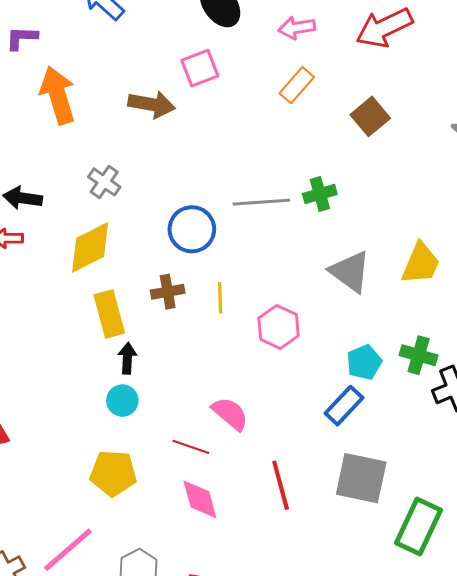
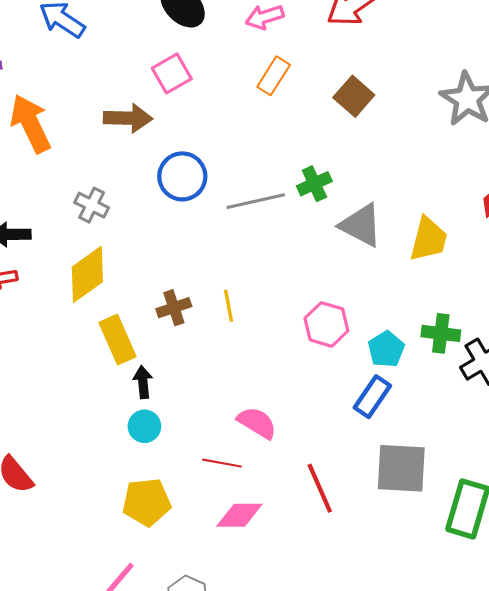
blue circle: (192, 229) -> (182, 176), moved
gray triangle: (350, 272) -> (361, 225), moved
pink hexagon: (279, 327) -> (326, 324), moved
pink diamond: (200, 499) -> (239, 515), turned -66

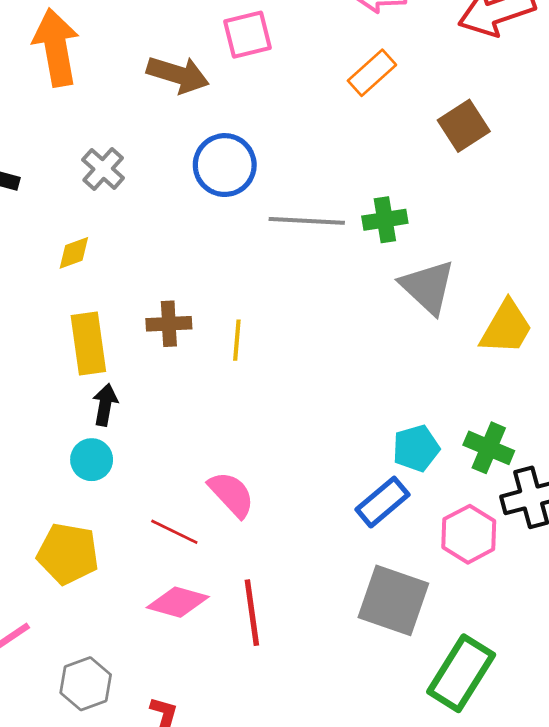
yellow diamond: (87, 274) -> (74, 253), size x0.5
pink hexagon: (326, 324) -> (469, 534), moved
red line: (320, 488) -> (252, 613), moved

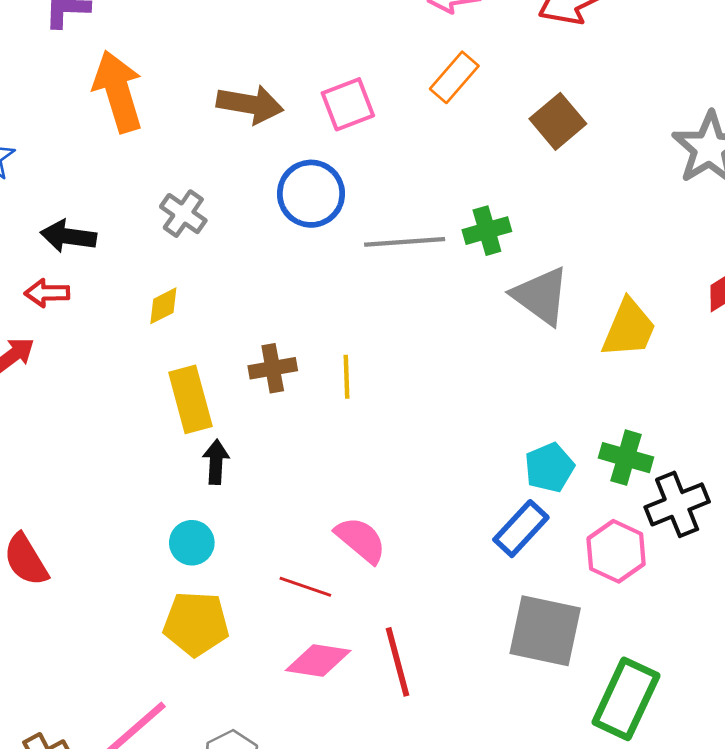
pink square: (247, 35) -> (348, 104), moved
cyan circle: (92, 460) -> (192, 543), moved

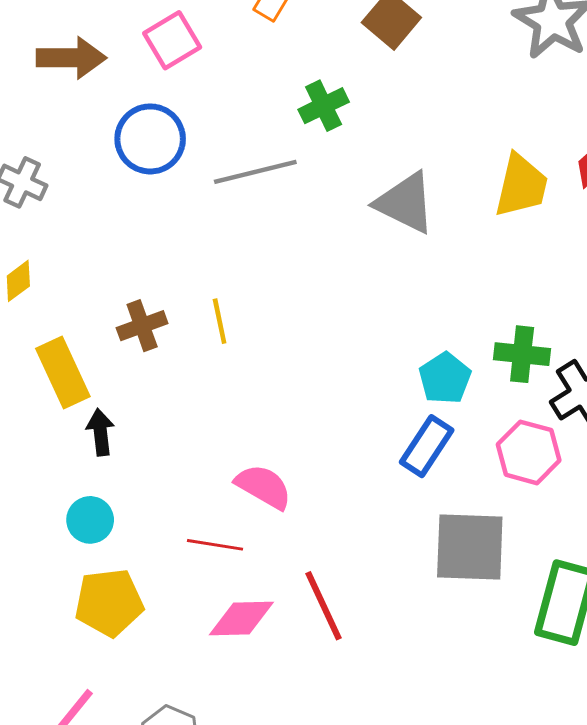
green cross: (487, 231) -> (324, 106), moved
yellow trapezoid: (629, 328) -> (521, 186), moved

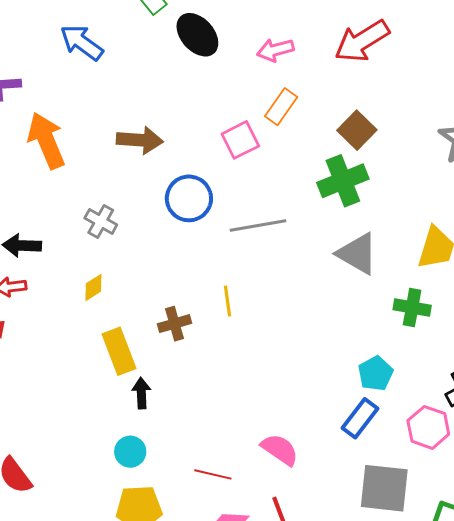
pink square: (172, 40) -> (240, 140), moved
green cross: (324, 106) -> (343, 181), moved, size x1.5
yellow line: (220, 321) -> (228, 301), moved
green cross: (522, 354) -> (412, 307), moved
pink semicircle: (264, 487) -> (280, 450), moved

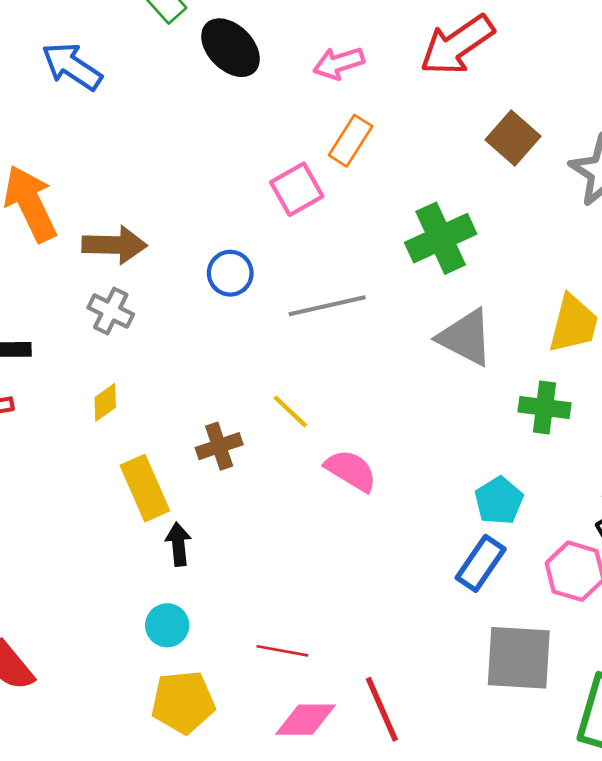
brown square: (357, 130) -> (513, 138), moved
brown arrow: (140, 140) -> (115, 245), moved
blue circle: (189, 198) -> (230, 273), size x0.7
yellow line: (228, 301) -> (290, 412), turned -36
pink semicircle: (280, 450) -> (351, 470), moved

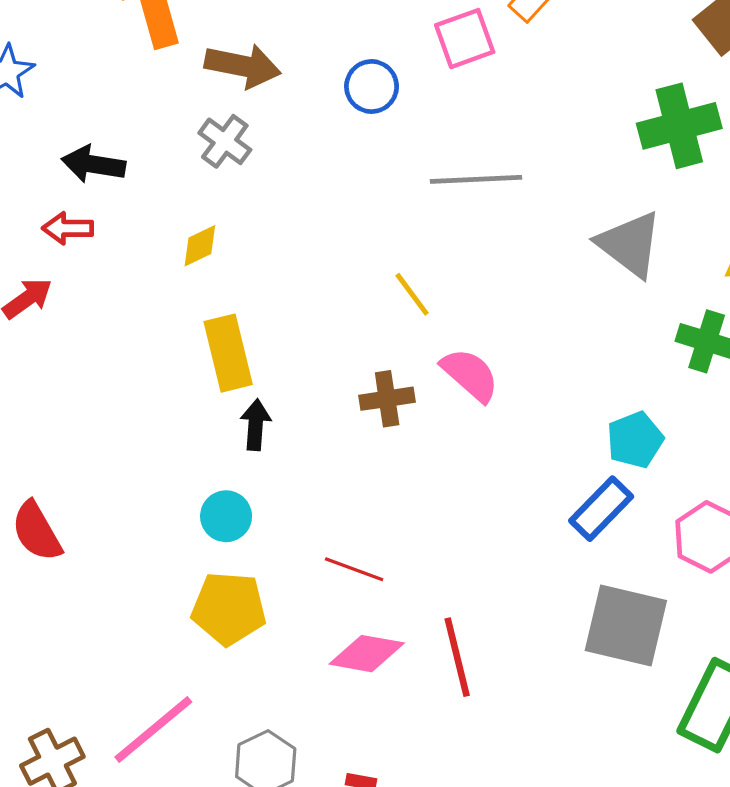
green cross: (441, 238) -> (679, 126), moved
blue circle: (230, 273) -> (372, 86), moved
brown cross: (219, 446) -> (387, 399), moved

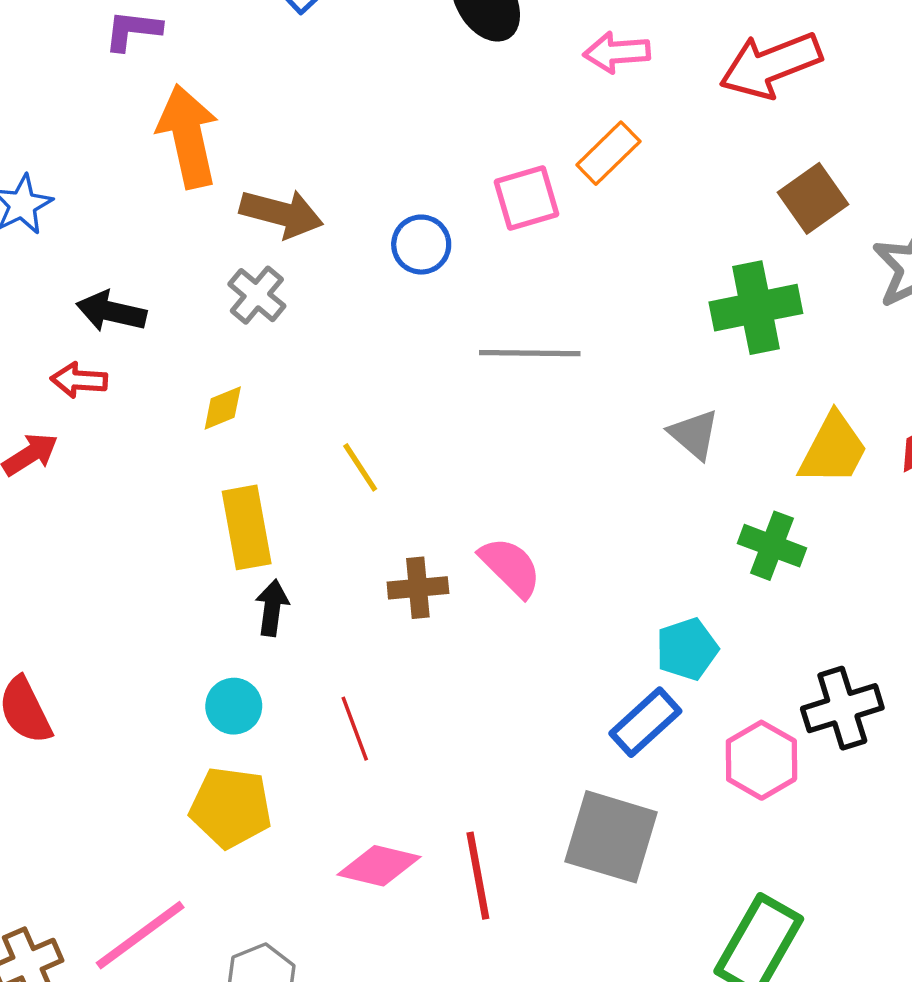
gray triangle: (630, 244) -> (694, 434), size x0.7
yellow line: (412, 294) -> (360, 467), moved
red line: (354, 569) -> (355, 729), moved, turned 46
gray square: (626, 625) -> (611, 837), moved

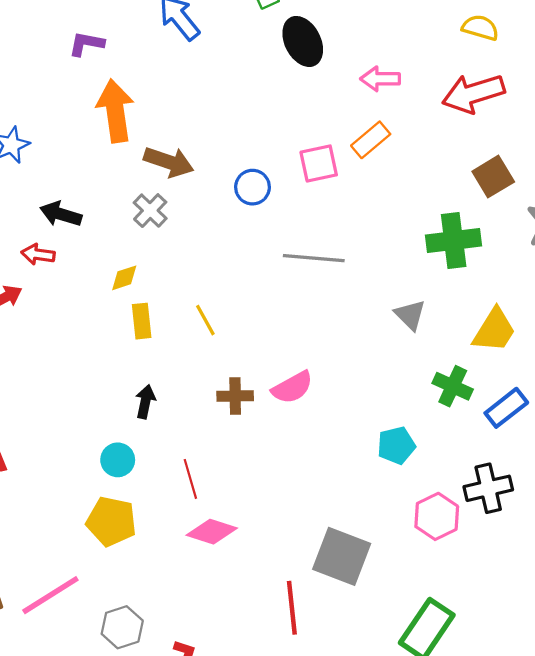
yellow rectangle: (247, 527) -> (142, 321), moved, size x0.7
pink semicircle: (510, 567) -> (292, 387), turned 102
blue rectangle: (645, 722) -> (506, 408), moved
pink diamond: (379, 866) -> (212, 532), moved
red line: (478, 876) -> (292, 608), moved

